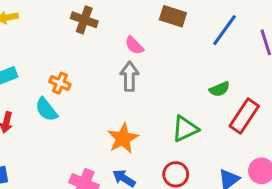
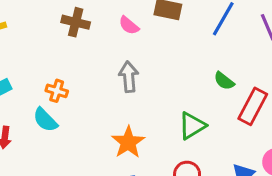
pink semicircle: (134, 45) -> (129, 25), moved
green semicircle: (219, 89) -> (224, 81), turned 66

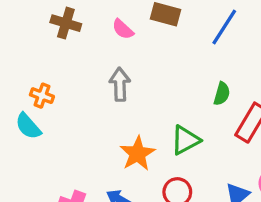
green semicircle: (224, 81) -> (222, 94), turned -115
orange star: (128, 142) -> (138, 154), moved

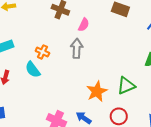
pink semicircle: (123, 29) -> (84, 25), moved, turned -112
gray arrow: (120, 84) -> (77, 48), moved

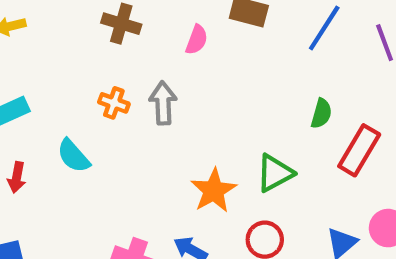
pink semicircle: (84, 25) -> (197, 40), moved
orange cross: (42, 52) -> (114, 103), moved

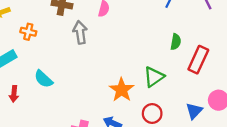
orange cross: (114, 103) -> (28, 32), moved
gray arrow: (163, 103) -> (80, 32), moved

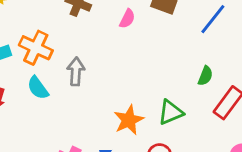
orange cross: (28, 32) -> (36, 48), moved, size x1.6
gray arrow: (80, 32) -> (76, 71), moved

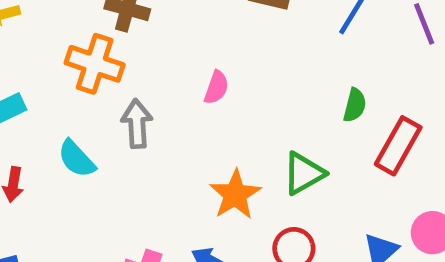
pink semicircle: (127, 19) -> (216, 87), moved
orange cross: (36, 48) -> (95, 64), moved

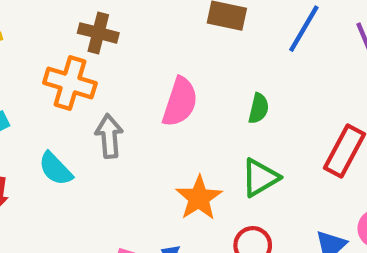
pink semicircle: (216, 87) -> (180, 102), size x1.6
green semicircle: (355, 105) -> (259, 108), moved

